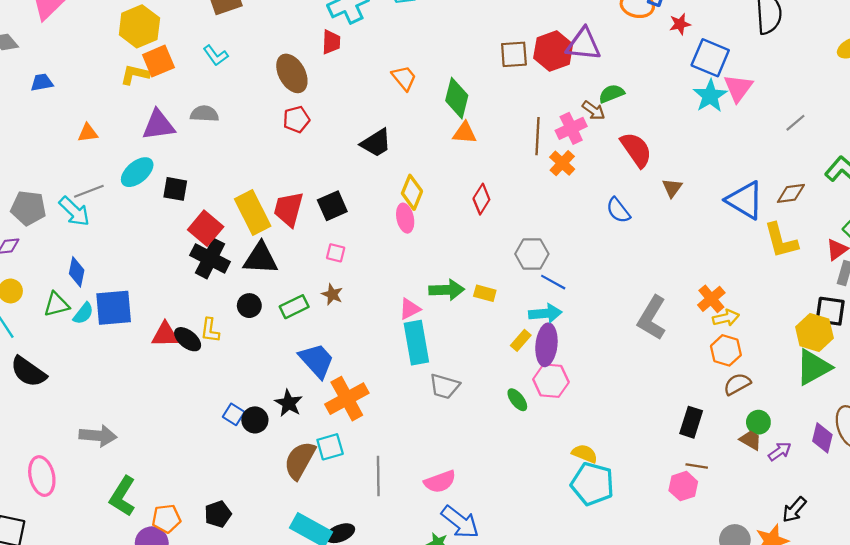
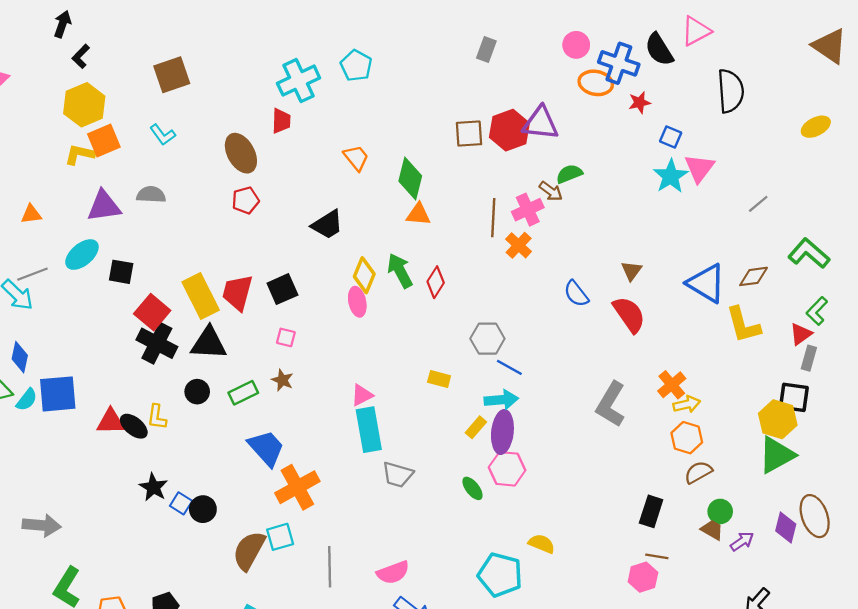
blue square: (710, 58) -> (671, 137), size x0.6
red semicircle: (636, 150) -> (629, 314), moved
green arrow: (447, 290) -> (400, 271), moved, turned -116
black star: (289, 403) -> (153, 487), moved
cyan pentagon: (592, 484) -> (500, 575), moved

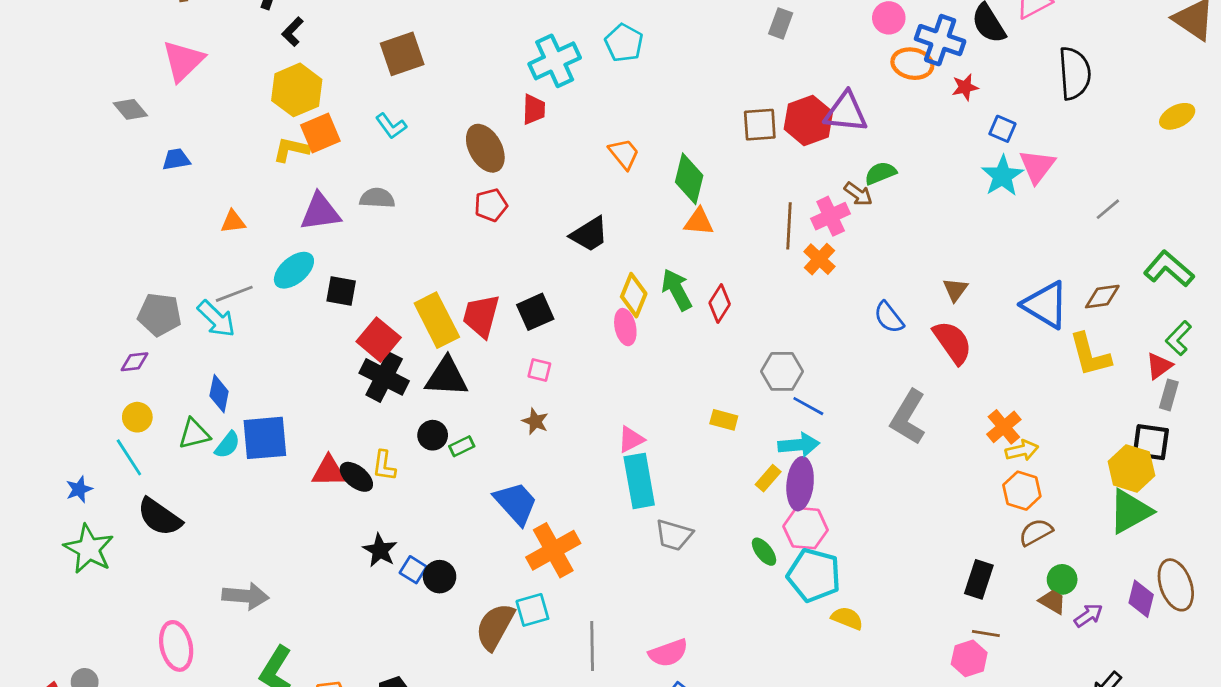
green rectangle: (243, 393) -> (462, 446), moved, size x0.7
gray L-shape: (611, 404) -> (908, 417), moved
cyan pentagon: (500, 575) -> (814, 575), moved

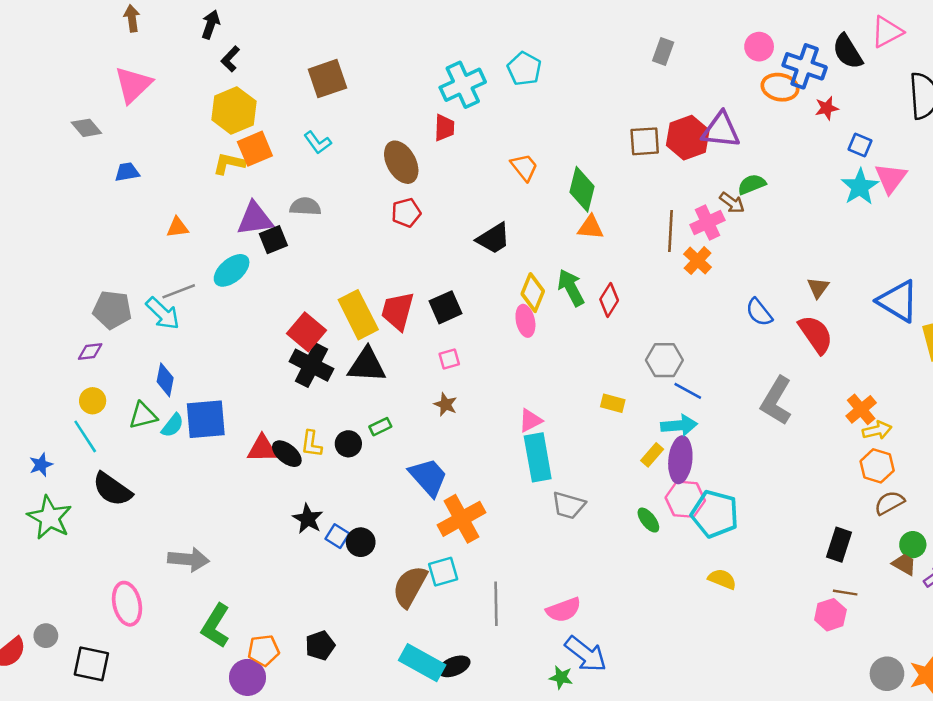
black square: (341, 291) -> (273, 240), moved, turned -32
pink square: (539, 370) -> (449, 359), turned -30
black circle: (433, 435) -> (348, 444), moved
cyan pentagon: (814, 575) -> (715, 514), moved

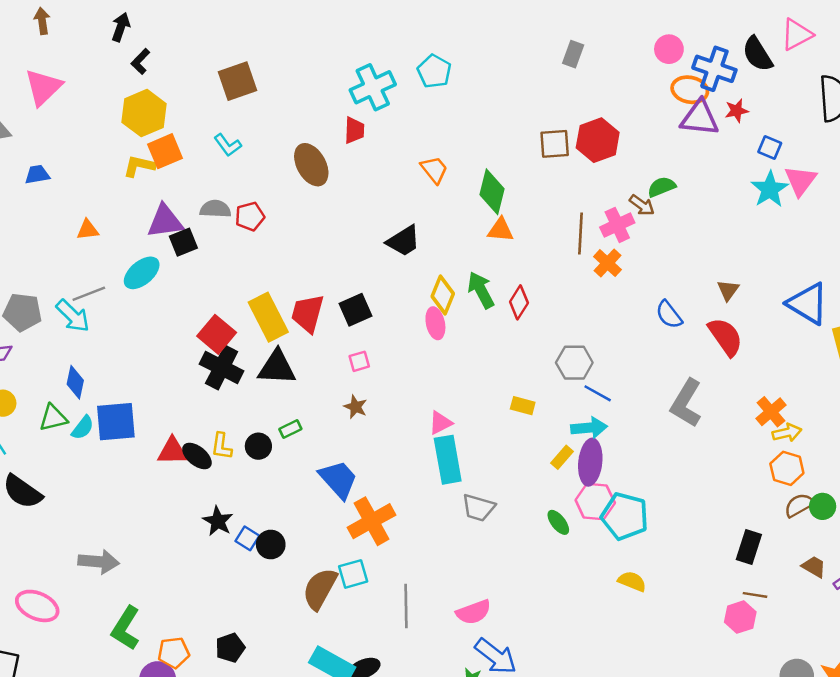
purple triangle: (721, 130) -> (700, 118), moved
red pentagon: (406, 213) -> (250, 216), moved
green circle: (913, 545) -> (823, 506), moved
pink ellipse: (127, 604) -> (37, 606), turned -54

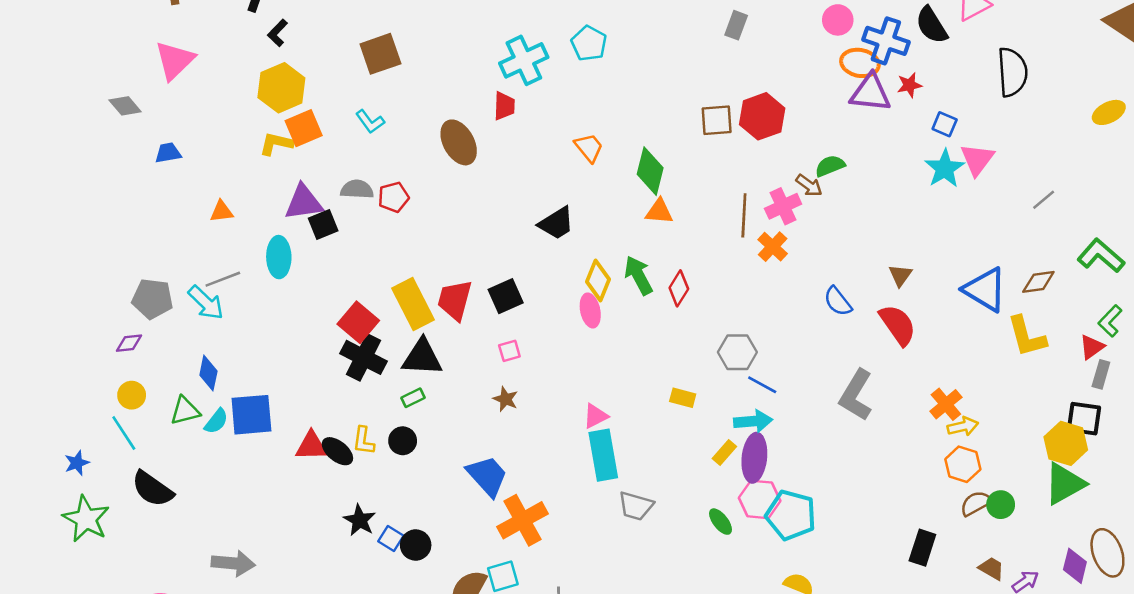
cyan ellipse: (142, 273) -> (279, 257), turned -51
green rectangle: (290, 429) -> (413, 398), moved

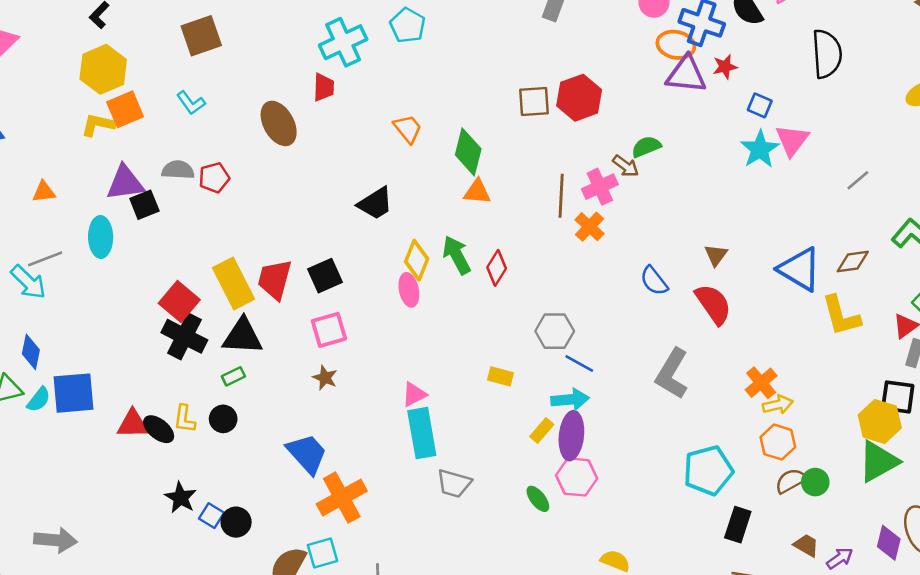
pink square: (509, 351) -> (329, 330), size x1.6
cyan pentagon: (791, 515) -> (708, 470), moved, turned -30

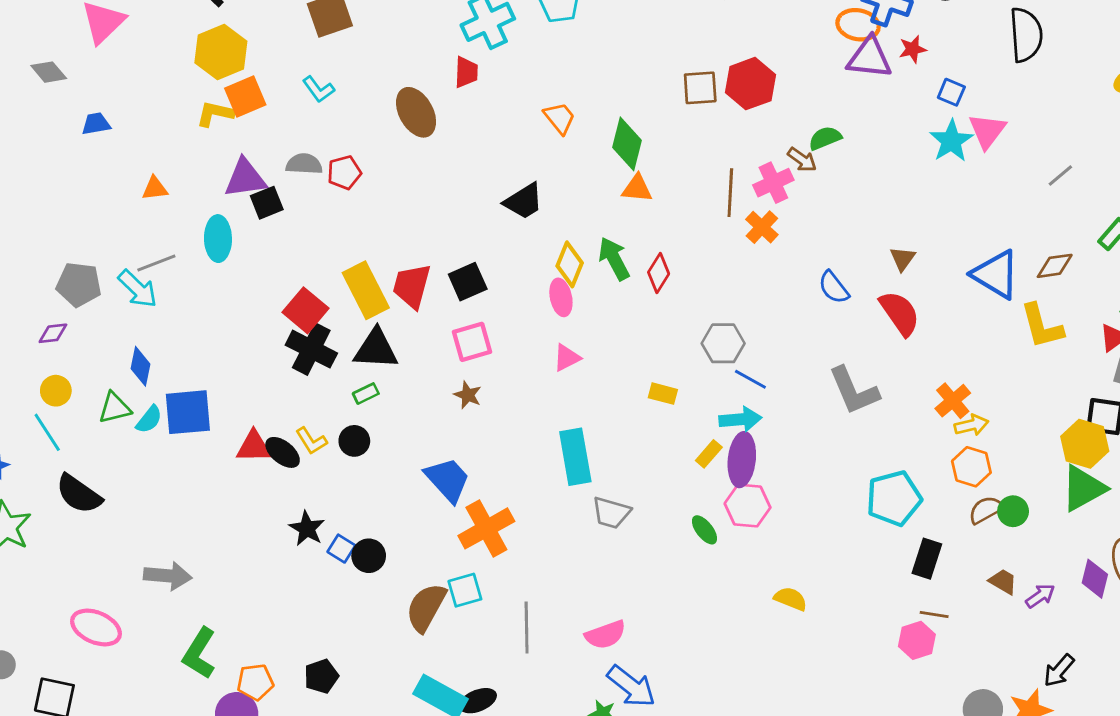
gray L-shape: (672, 374) -> (854, 391), turned -54
pink triangle: (414, 394) -> (567, 358), moved
yellow L-shape: (184, 419) -> (311, 441), turned -40

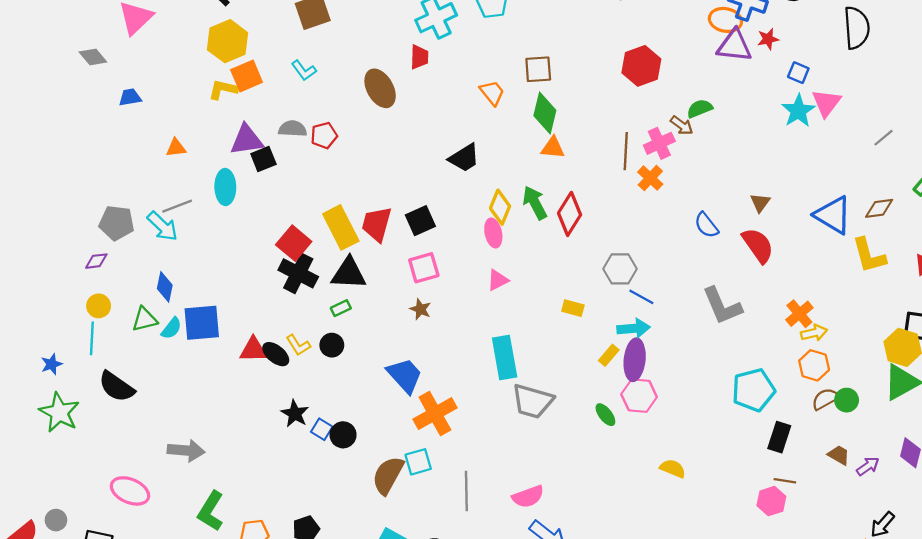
brown square: (700, 88) -> (538, 69), moved
red diamond: (659, 273) -> (570, 214), size x1.4
cyan line: (47, 432) -> (92, 338), turned 36
gray trapezoid: (611, 513) -> (533, 401), size x1.4

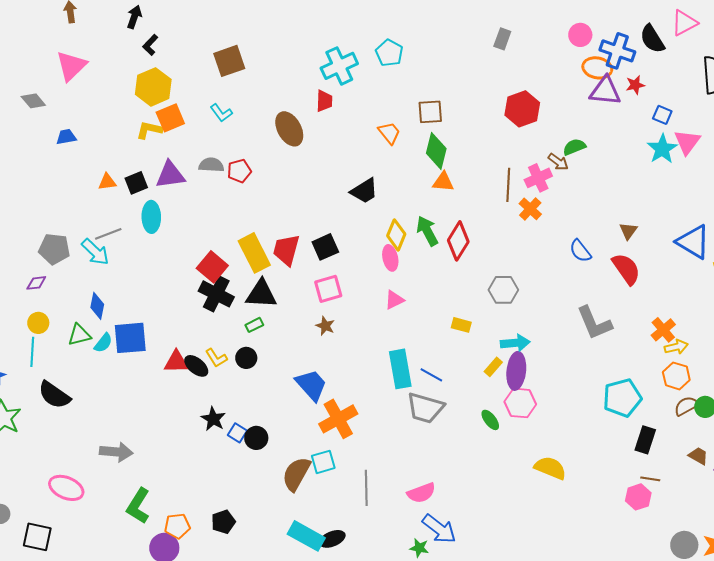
black square: (263, 159) -> (136, 183), moved
blue line: (641, 297) -> (431, 375), moved
yellow semicircle: (673, 468) -> (550, 468), size x1.4

